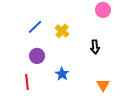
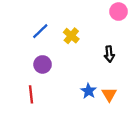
blue star: (62, 74) -> (89, 91), moved
orange triangle: (103, 85) -> (109, 94), moved

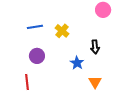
blue line: (40, 31) -> (35, 27), turned 35
blue star: (89, 91) -> (77, 63), moved

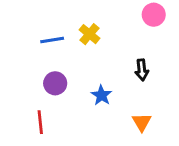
yellow cross: (62, 31) -> (90, 34), moved
blue star: (77, 63) -> (101, 95), moved

